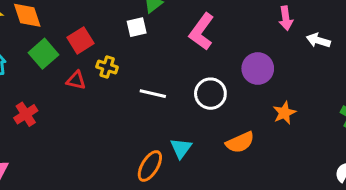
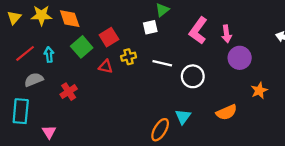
pink arrow: (286, 18) -> (227, 34), moved
yellow cross: (107, 67) -> (129, 57), turned -32
white line: (153, 94) -> (162, 63), moved
white circle: (210, 94) -> (193, 76), moved

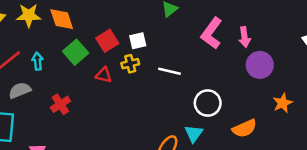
white square: (150, 27) -> (138, 41), moved
white circle: (193, 76) -> (208, 103), moved

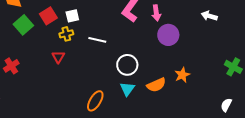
red triangle: (104, 75) -> (58, 57), moved, turned 48
orange star: (283, 103) -> (182, 75), moved
cyan triangle: (194, 133) -> (127, 89), moved

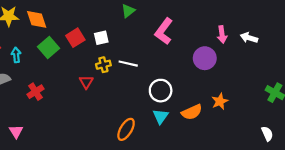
pink arrow: (156, 13) -> (222, 34), moved
yellow cross: (66, 34) -> (103, 65), moved
white semicircle: (226, 105) -> (267, 134), turned 128

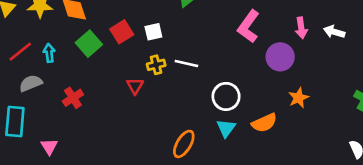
pink L-shape: (164, 31) -> (248, 27), moved
orange star: (220, 101) -> (299, 98), moved

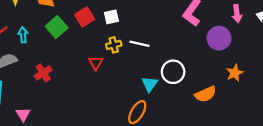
cyan triangle: (226, 128) -> (150, 84), moved

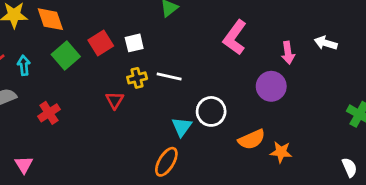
pink arrow: (237, 14) -> (288, 53), moved
purple circle: (219, 38) -> (271, 86), moved
orange star: (235, 73) -> (281, 152), moved, turned 30

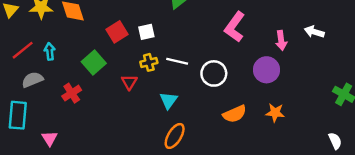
green square: (66, 56) -> (94, 62), moved
white circle: (211, 111) -> (214, 73), moved
cyan triangle: (182, 127) -> (168, 100), moved
orange semicircle: (252, 139) -> (235, 114), moved
orange star: (281, 152) -> (275, 113), moved

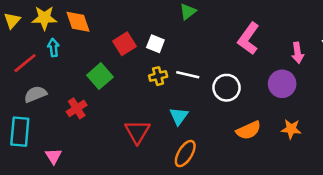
white square: (146, 32) -> (155, 44), turned 35
cyan arrow: (50, 51) -> (53, 48), moved
red triangle: (129, 82) -> (137, 132), moved, size x1.5

